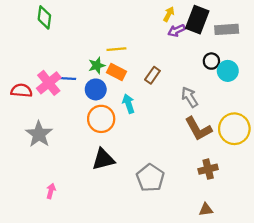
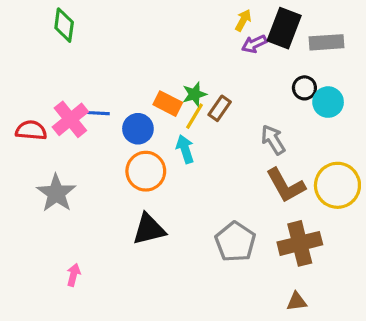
yellow line: (116, 49) -> (195, 116), moved, turned -54
green star: (97, 65) -> (195, 94), moved
brown cross: (208, 169) -> (300, 243), size x1.5
gray pentagon: (150, 178) -> (235, 242), moved

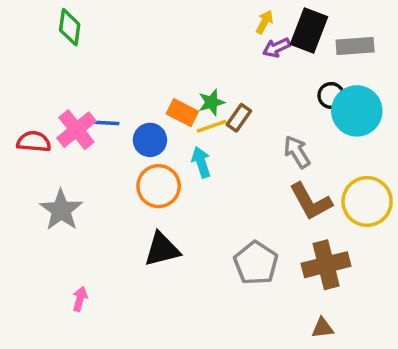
cyan circle: (328, 102) -> (357, 111), size x1.5
yellow line: (195, 116) -> (212, 126), turned 40

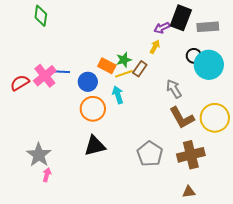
yellow arrow: (264, 22) -> (155, 47), moved
red semicircle: (34, 142) -> (20, 83), turned -36
gray star: (61, 210) -> (39, 155), moved

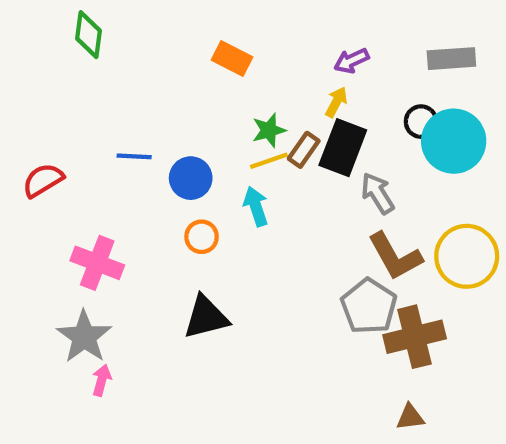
black rectangle: (181, 18) -> (343, 148), moved
orange rectangle: (107, 66) -> (232, 59), moved
pink cross: (45, 76) -> (97, 263), moved, turned -30
orange circle: (93, 109) -> (202, 237), size x0.6
gray pentagon: (150, 154) -> (369, 306), moved

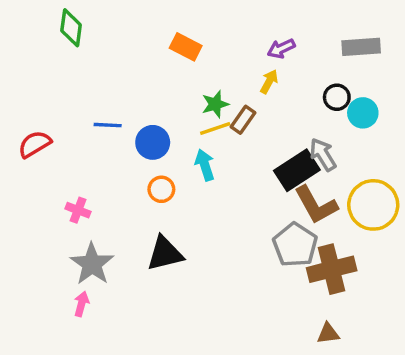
cyan circle: (454, 141) -> (363, 113), size x0.6
black rectangle: (343, 148) -> (297, 170), moved, turned 36
gray arrow: (378, 193) -> (323, 155), moved
pink cross: (97, 263) -> (78, 210), size x0.6
gray star: (84, 337) -> (92, 264), moved

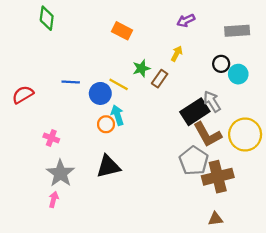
purple arrow: (281, 49) -> (186, 21), moved
yellow line: (215, 129) -> (119, 84), moved, turned 48
cyan arrow: (205, 165) -> (117, 115), moved

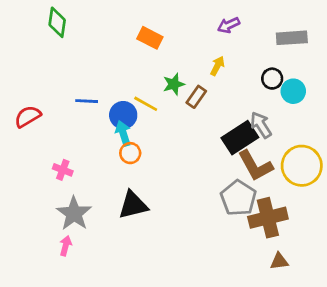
cyan arrow: (117, 115) -> (123, 133), moved
brown triangle: (215, 219) -> (279, 261), moved

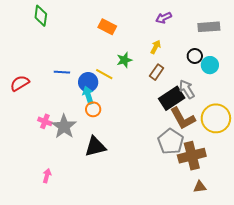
brown rectangle: (196, 97) -> (157, 72), moved
gray star: (74, 213) -> (64, 126), moved

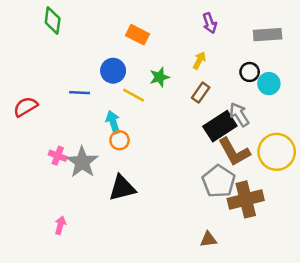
purple arrow: (164, 18) -> (210, 23), turned -84
blue circle: (88, 82) -> (113, 71), moved
brown triangle: (200, 187) -> (208, 239), moved

